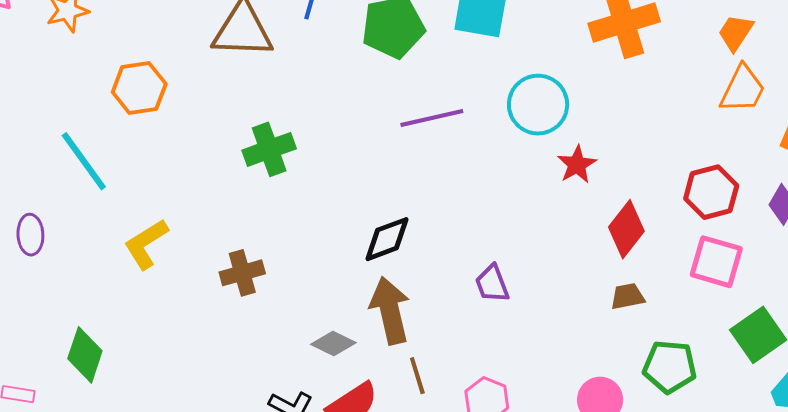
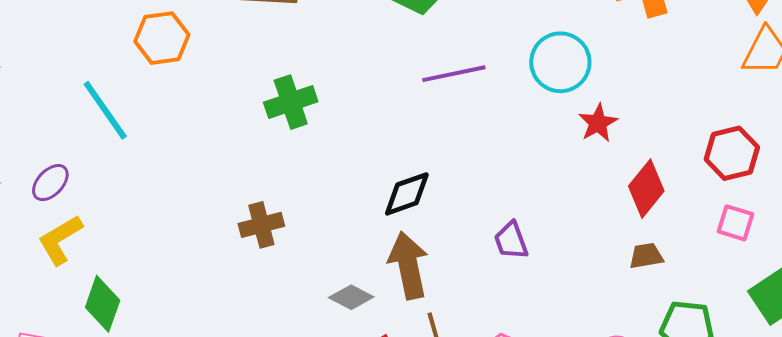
purple ellipse: (30, 235) -> (50, 183), turned 45
yellow L-shape: (146, 244) -> (60, 240), moved
pink square: (716, 262) -> (736, 223), size x0.7

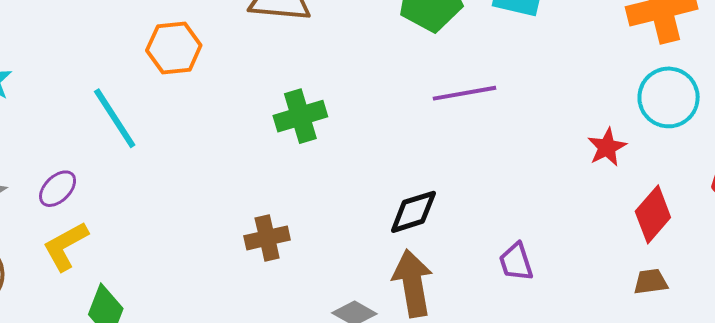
cyan circle: (560, 62) -> (669, 97), moved

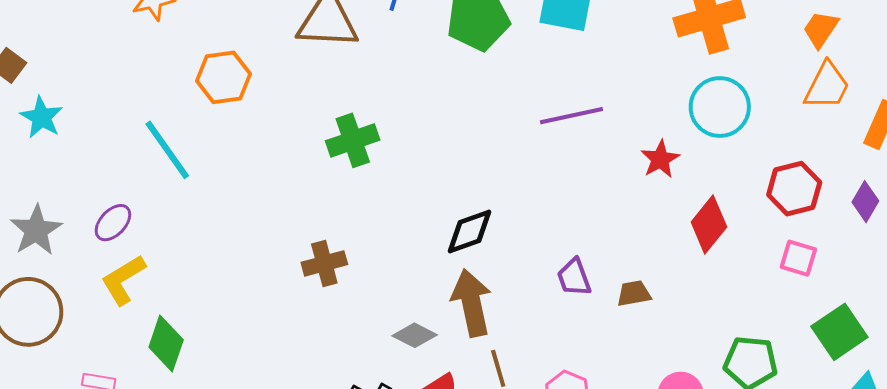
purple line: (464, 93) -> (572, 116), moved
brown trapezoid: (651, 282) -> (634, 293), moved

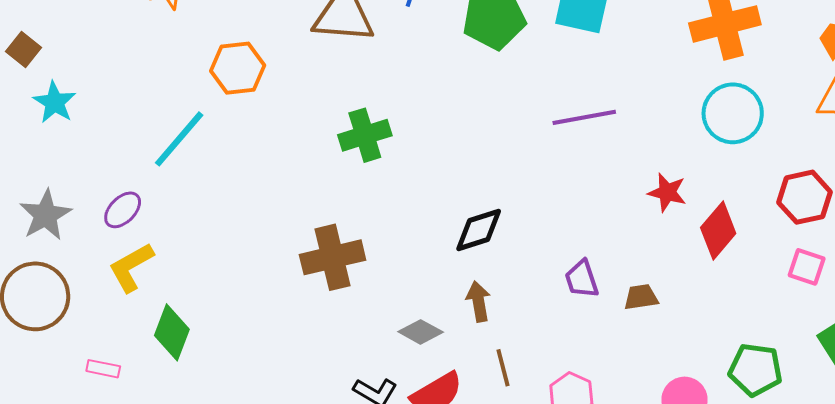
cyan line: (167, 150) -> (179, 139), turned 74
red star: (660, 159) -> (667, 192), moved, turned -30
brown cross: (324, 263) -> (333, 257), size x1.4
brown arrow: (472, 303) -> (478, 301), size x0.6

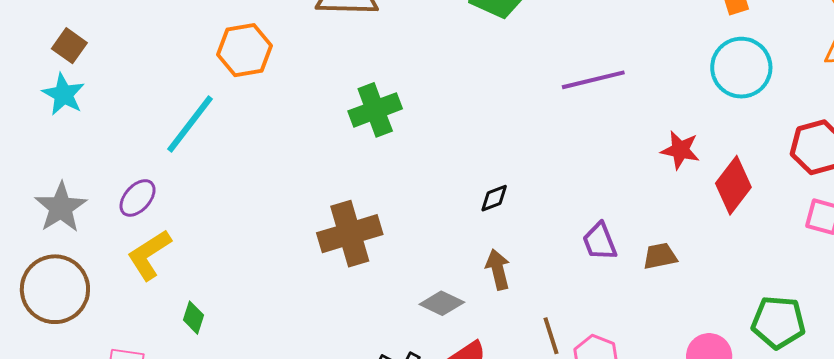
brown square: (23, 49) -> (69, 46), moved
black diamond: (479, 230) -> (494, 198), size x0.6
green diamond: (172, 332) -> (194, 318), size x0.6
brown line: (503, 368) -> (551, 336), moved

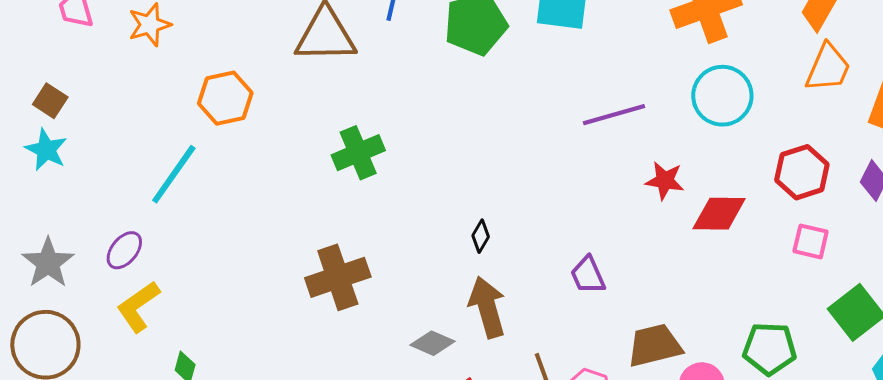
purple line: (593, 80) -> (614, 115), moved
red diamond: (733, 185) -> (719, 214), turned 56
black diamond: (494, 198) -> (481, 236), turned -36
brown trapezoid: (660, 256) -> (655, 345), moved, size x1.6
brown arrow: (498, 269) -> (487, 307), size x1.5

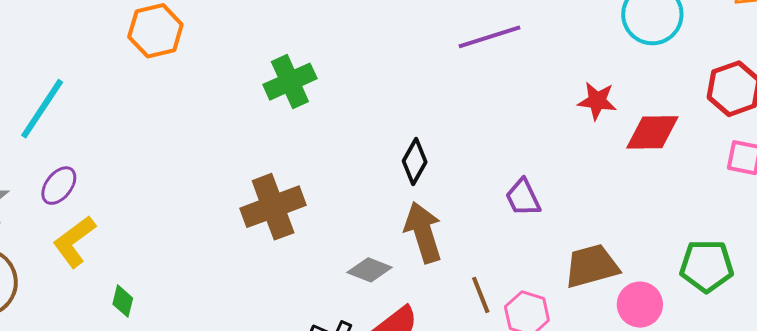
purple line: (614, 115) -> (490, 37), moved
cyan line: (174, 174) -> (42, 109), moved
black diamond: (481, 236) -> (415, 161), size x1.4

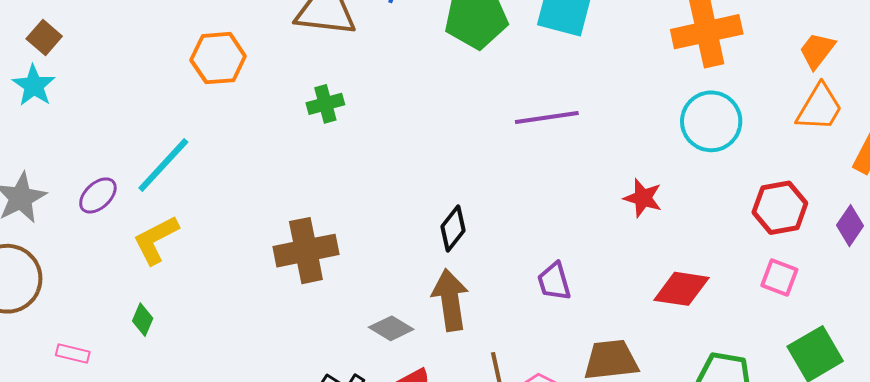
green cross: (290, 82) -> (325, 104), moved, size x0.7
cyan line: (42, 109) -> (163, 165), moved
red diamond: (652, 132) -> (682, 289), moved
yellow L-shape: (74, 241) -> (156, 240), moved

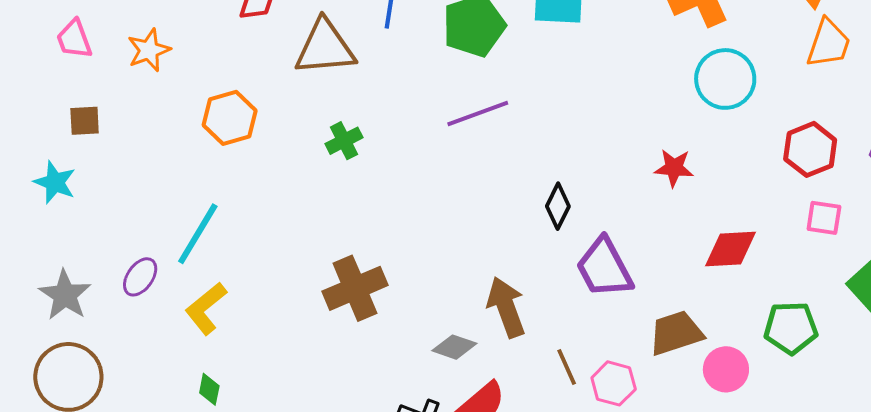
brown square: (44, 38) -> (85, 121), moved, turned -32
purple line: (547, 117) -> (478, 113), moved
black diamond: (453, 229) -> (558, 206), moved
purple trapezoid: (554, 281) -> (604, 268), size x1.6

